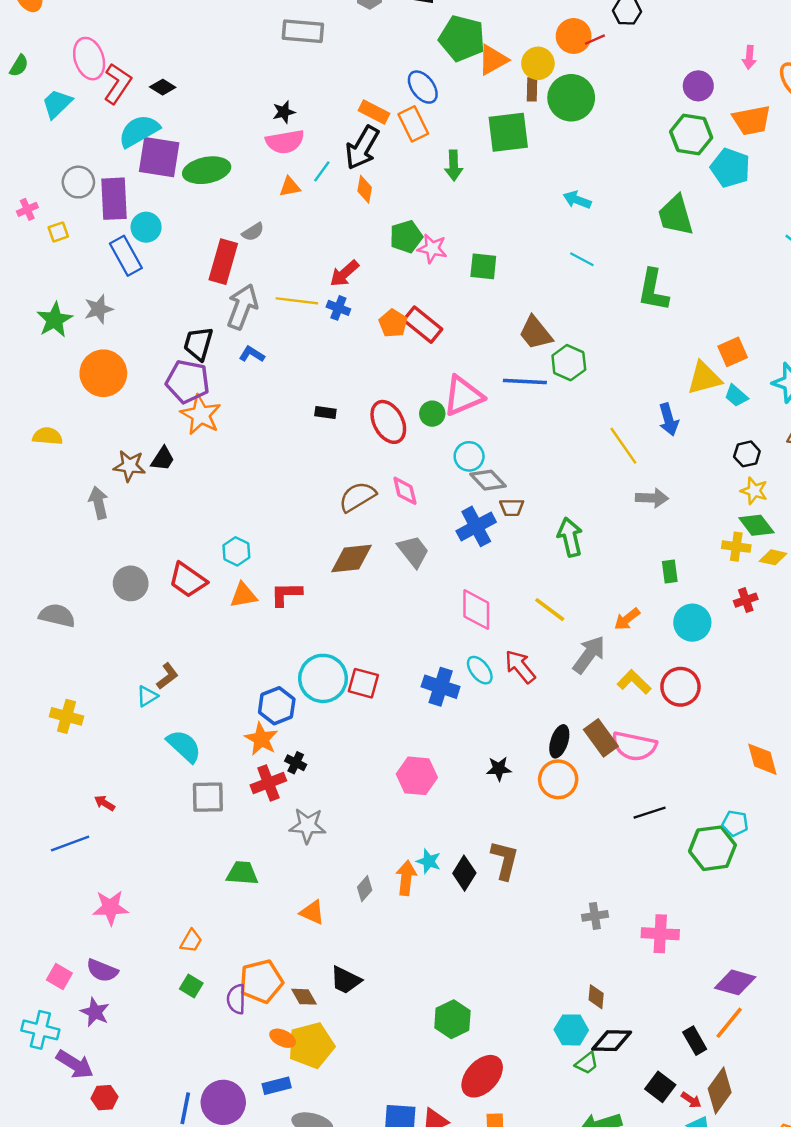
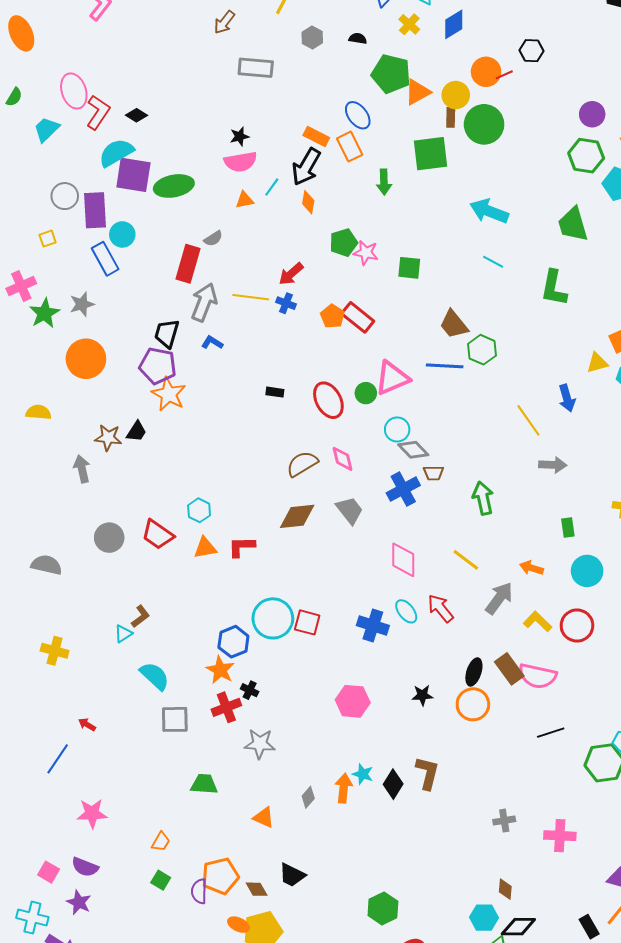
cyan arrow: (577, 200) -> (489, 211), size x1.6
pink cross: (27, 209) -> (21, 286), moved, size x1.6
yellow triangle: (704, 378) -> (597, 363), size x0.7
orange arrow: (627, 619) -> (532, 568), turned 55
blue line: (70, 843) -> (58, 759), turned -36

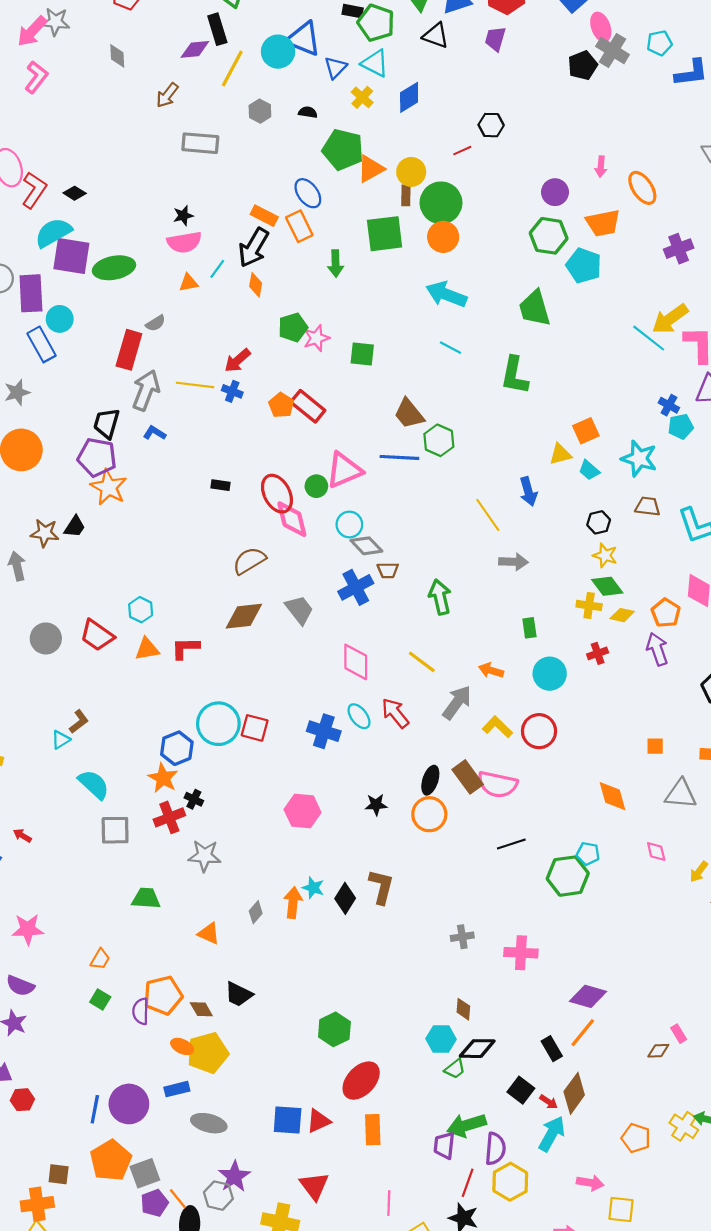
orange circle: (486, 72) -> (443, 237), moved
pink star: (366, 253) -> (316, 338), turned -30
pink diamond: (343, 459) -> (292, 519), moved, size x1.4

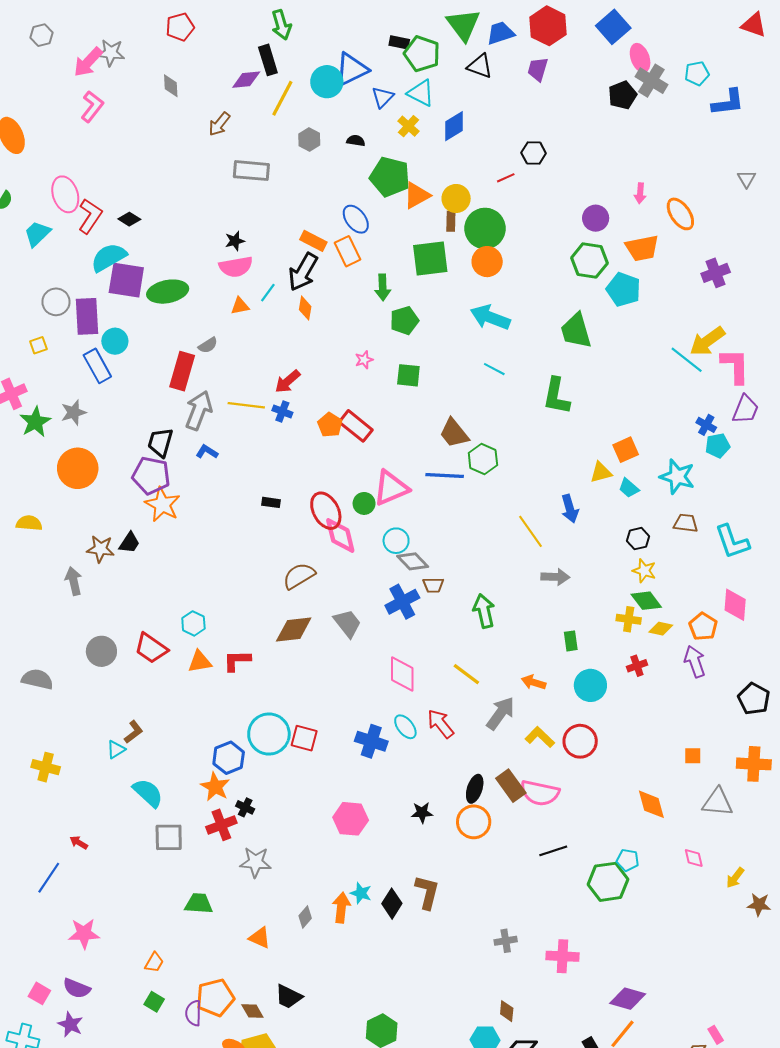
blue triangle: (304, 39) -> (352, 69), turned -48
green pentagon: (293, 327) -> (404, 320), moved
pink star: (316, 338) -> (364, 360), size x0.7

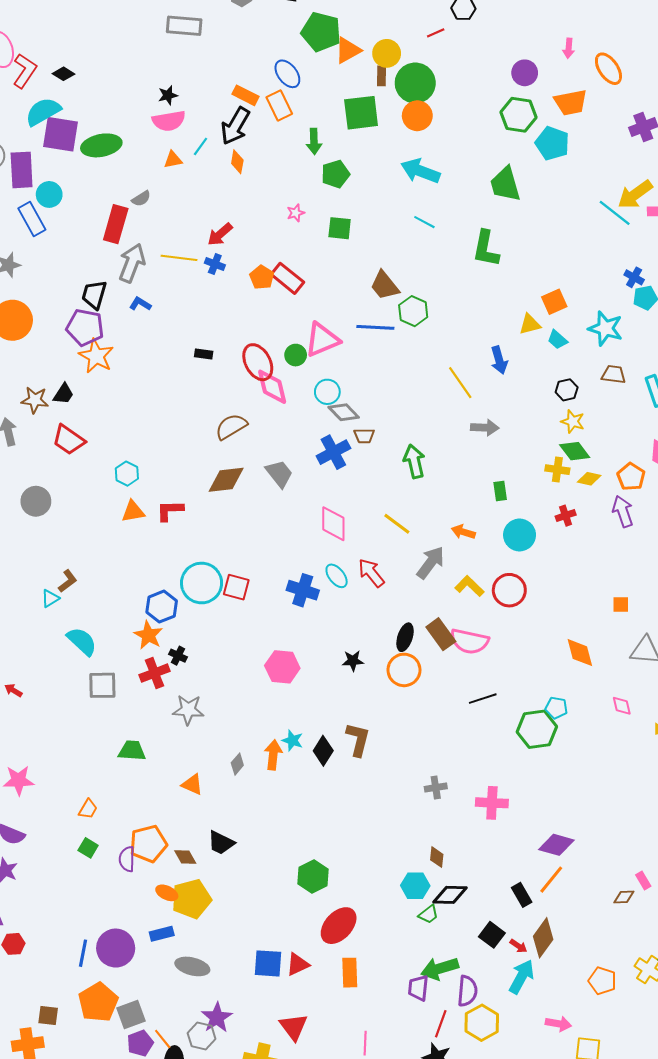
red trapezoid: (151, 648) -> (69, 440), moved

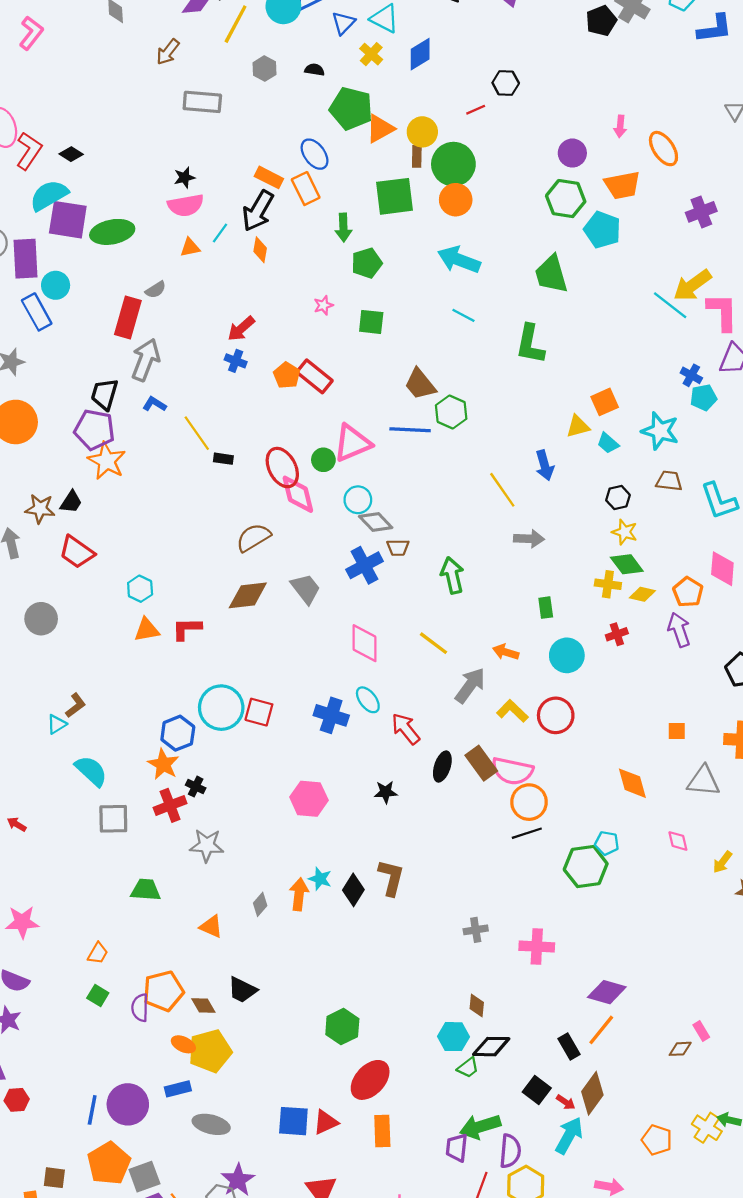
yellow line: (179, 258) -> (197, 433), moved, turned 48
red arrow: (371, 573) -> (406, 729), moved
orange circle: (404, 670) -> (529, 802), moved

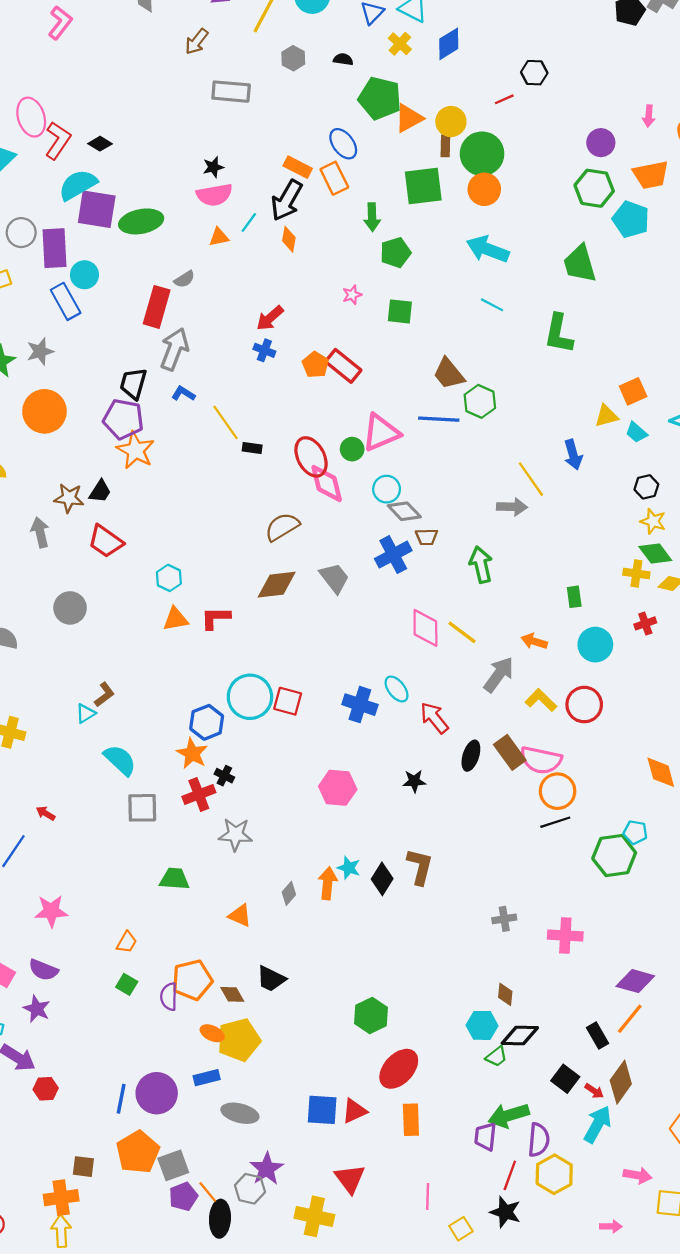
gray arrow: (529, 539) -> (512, 507), moved
pink diamond: (365, 643) -> (425, 628), moved

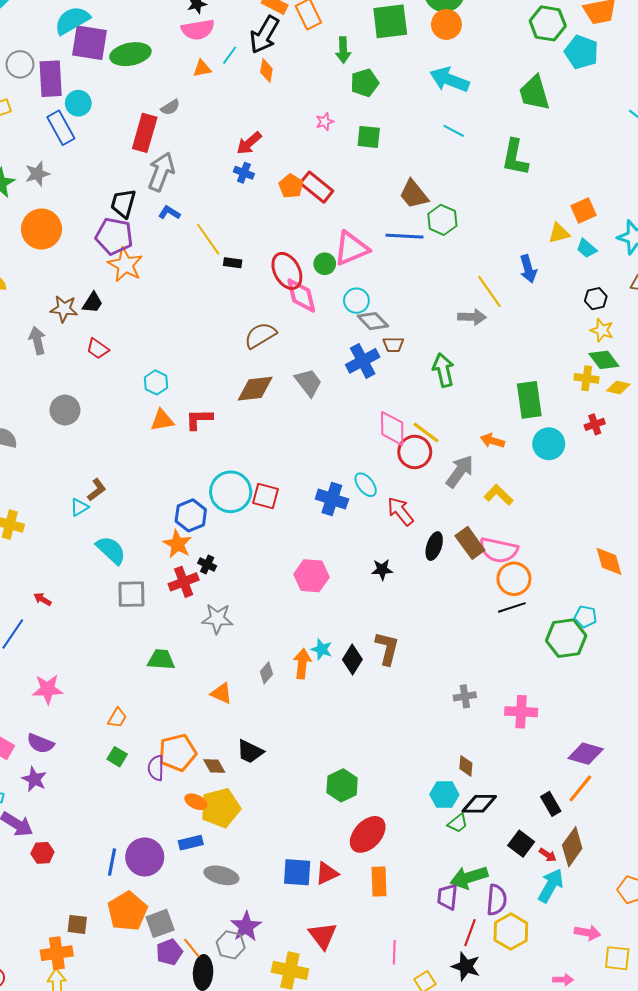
red trapezoid: (106, 541) -> (98, 349), size x0.7
green rectangle: (574, 597) -> (529, 400), size x1.8
red circle: (584, 705) -> (415, 452), moved

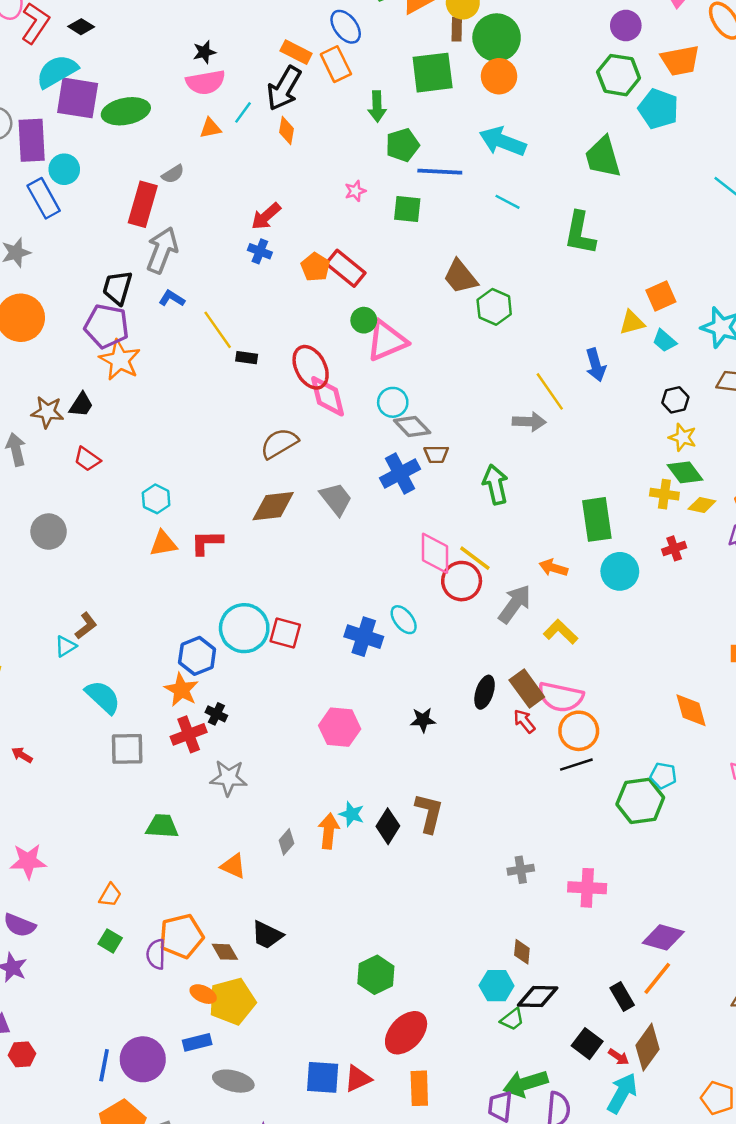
blue line: (405, 236) -> (440, 172), moved
green circle: (325, 264) -> (364, 320), moved
red arrow: (400, 511) -> (524, 721), moved, size x0.7

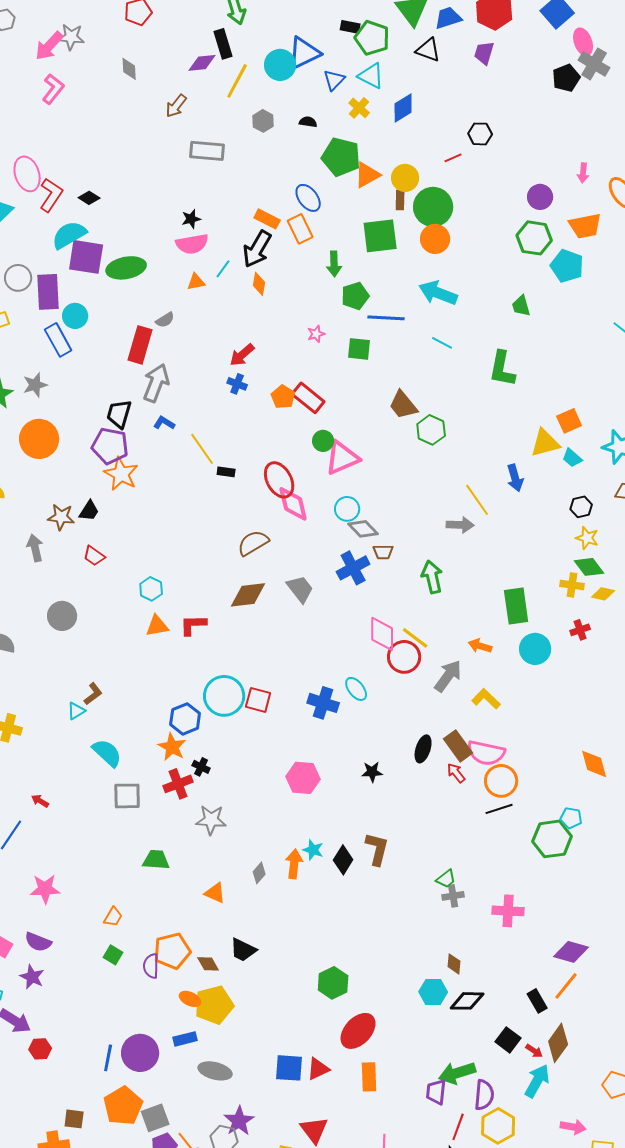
green trapezoid: (603, 157) -> (521, 306), size x0.6
yellow triangle: (632, 323) -> (545, 443), size x1.4
green trapezoid: (512, 1019) -> (446, 879), moved

